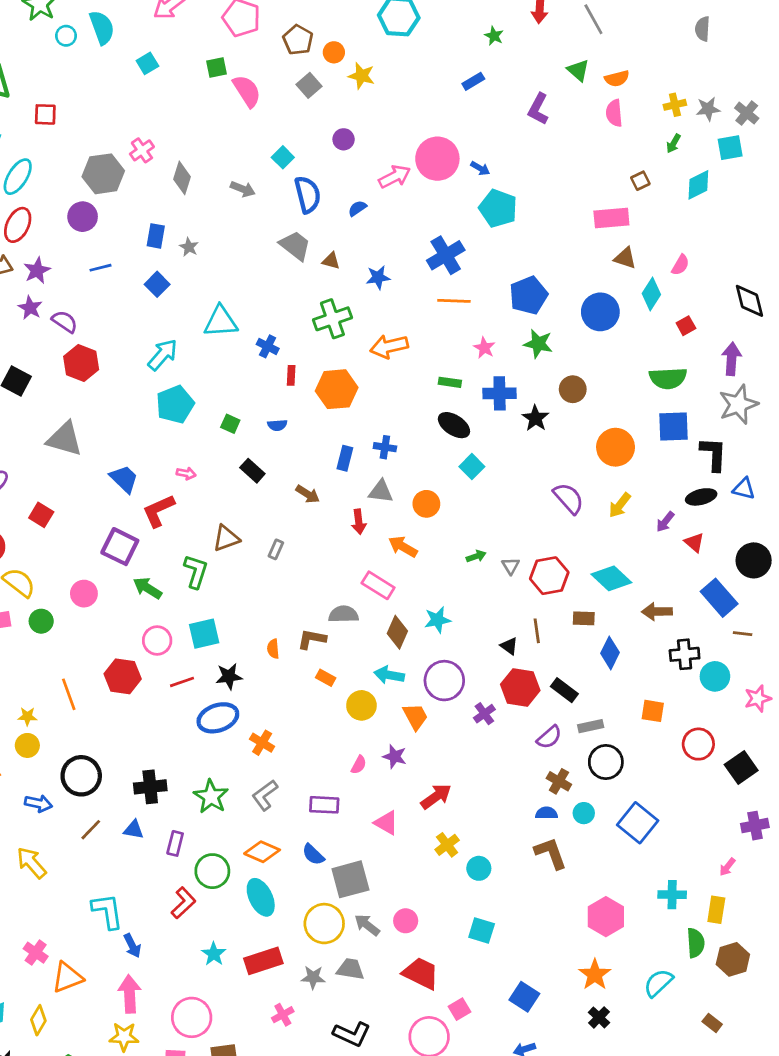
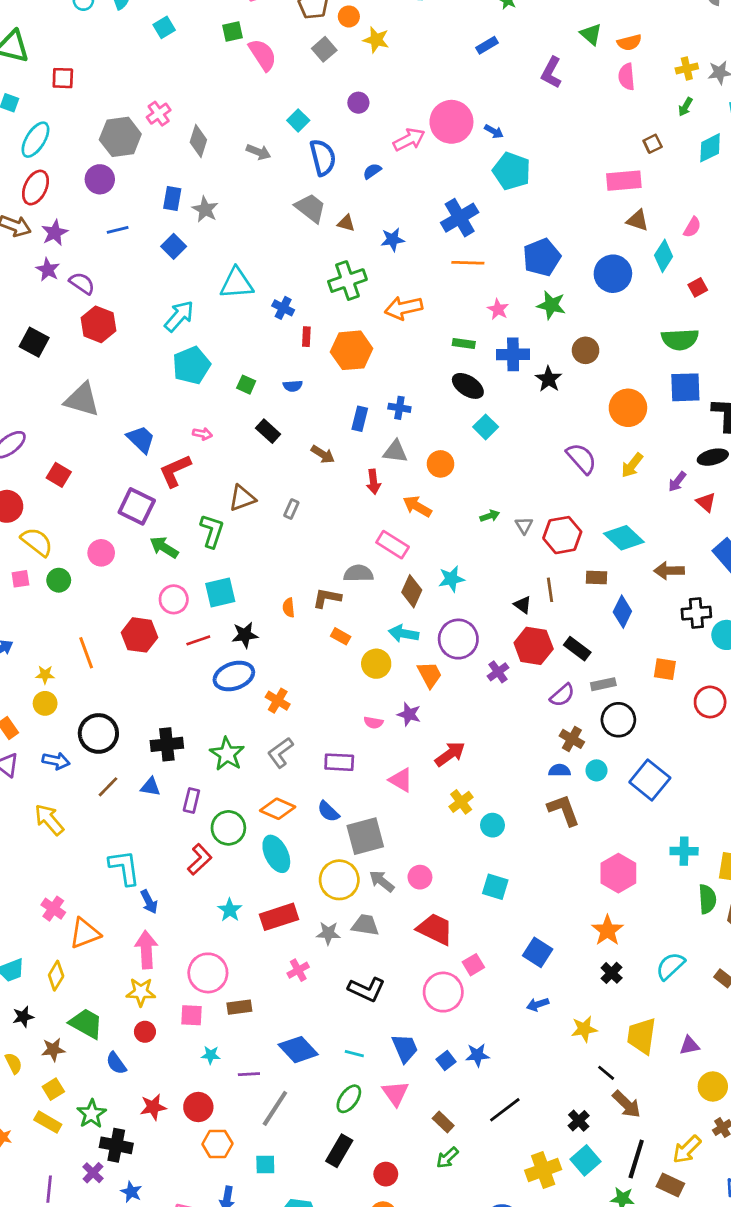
gray star: (189, 247) -> (205, 209), size x1.4
pink semicircle: (359, 765) -> (373, 723), turned 72
cyan semicircle: (658, 983) -> (670, 966), moved

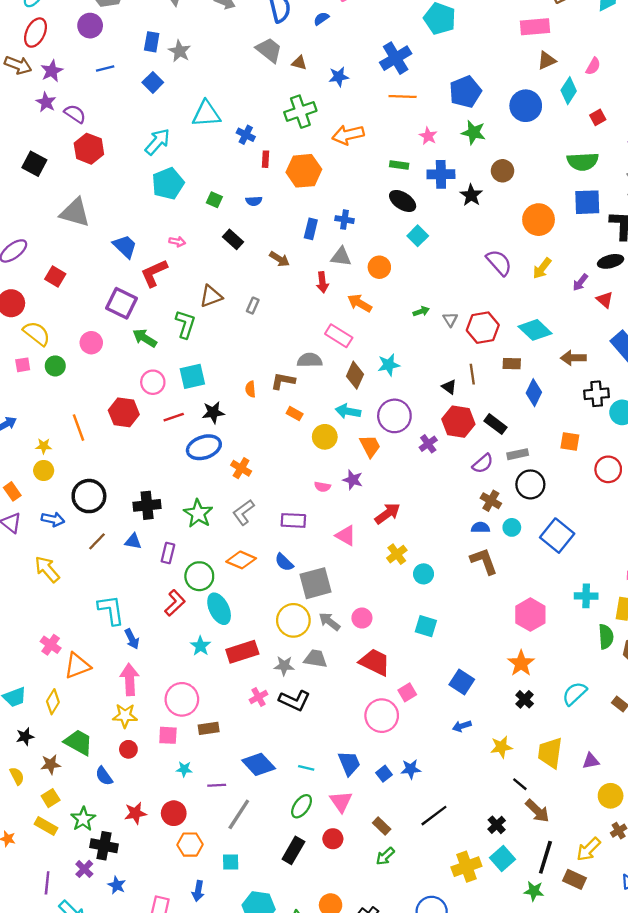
brown triangle: (638, 220) -> (547, 60), turned -42
cyan ellipse: (276, 854) -> (219, 609), moved
black L-shape: (367, 989) -> (295, 701), moved
red circle: (386, 1174) -> (333, 839), moved

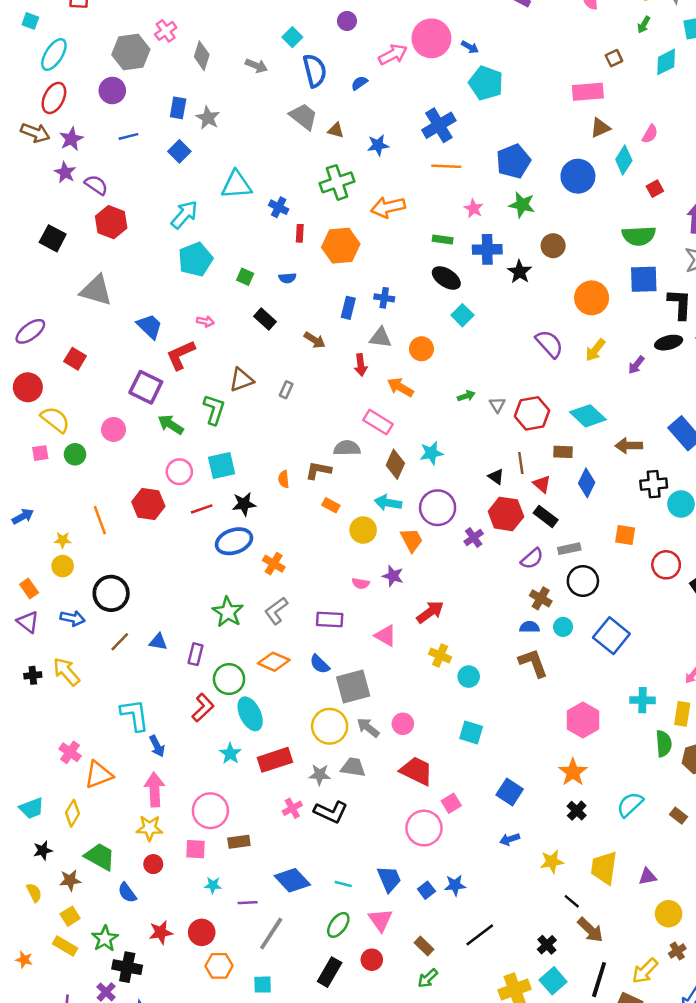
red triangle: (605, 300) -> (542, 484), moved
black cross: (147, 505) -> (33, 675), moved, size x0.6
yellow cross: (397, 554) -> (440, 655), turned -30

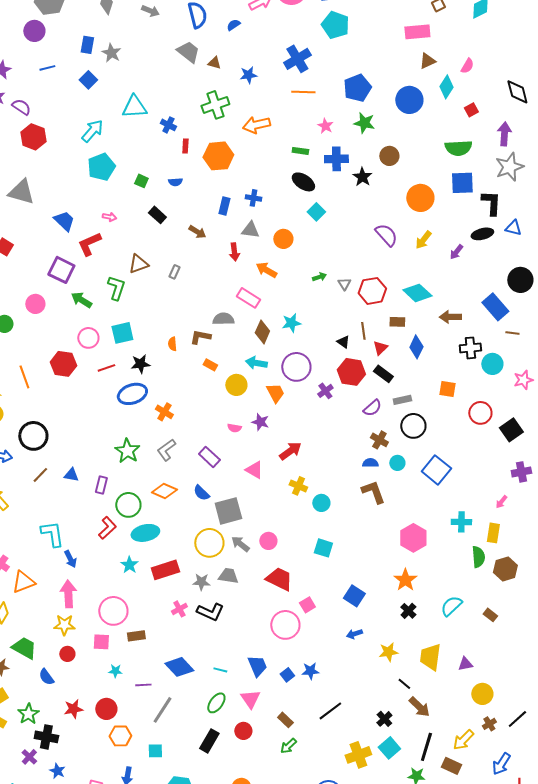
red triangle: (542, 484) -> (380, 348), turned 35
purple rectangle: (330, 619) -> (209, 457), turned 40
cyan ellipse: (250, 714) -> (145, 533), turned -76

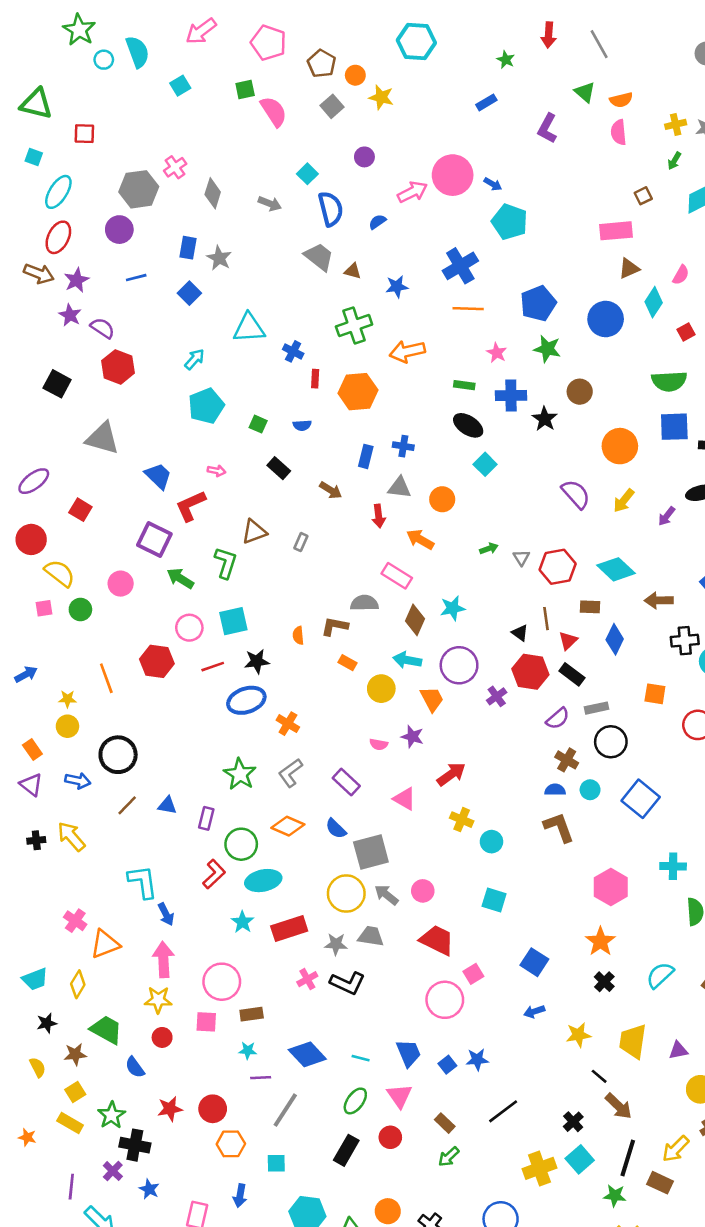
cyan arrow: (92, 131) -> (195, 359), size x0.7
cyan star: (115, 671) -> (248, 1050), moved

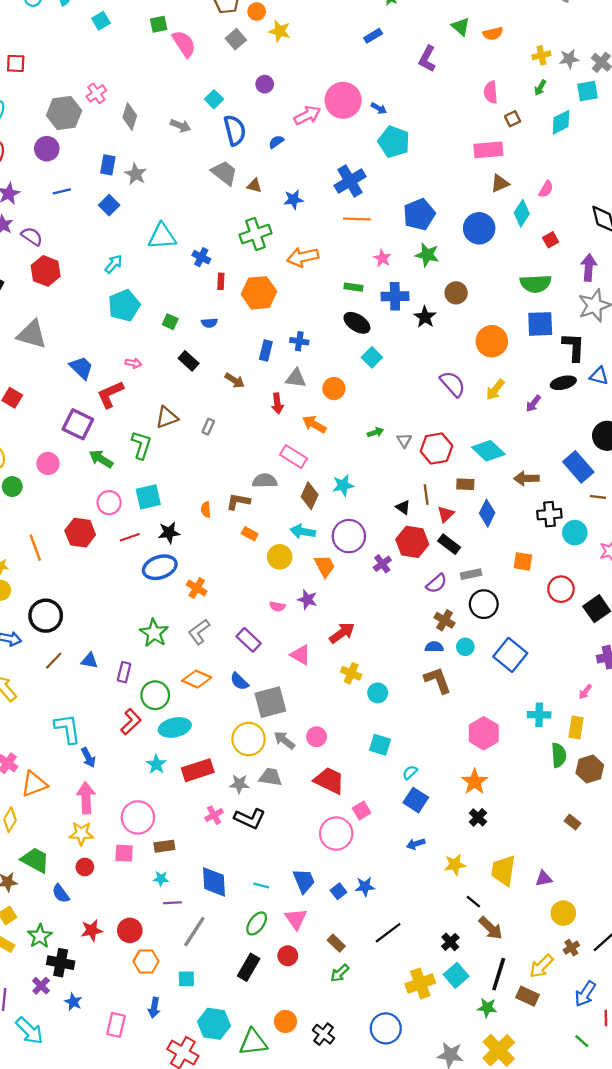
pink semicircle: (619, 132) -> (491, 92), moved
cyan semicircle: (660, 975) -> (410, 772), moved, size x0.6
blue diamond: (307, 1054) -> (214, 882), turned 40

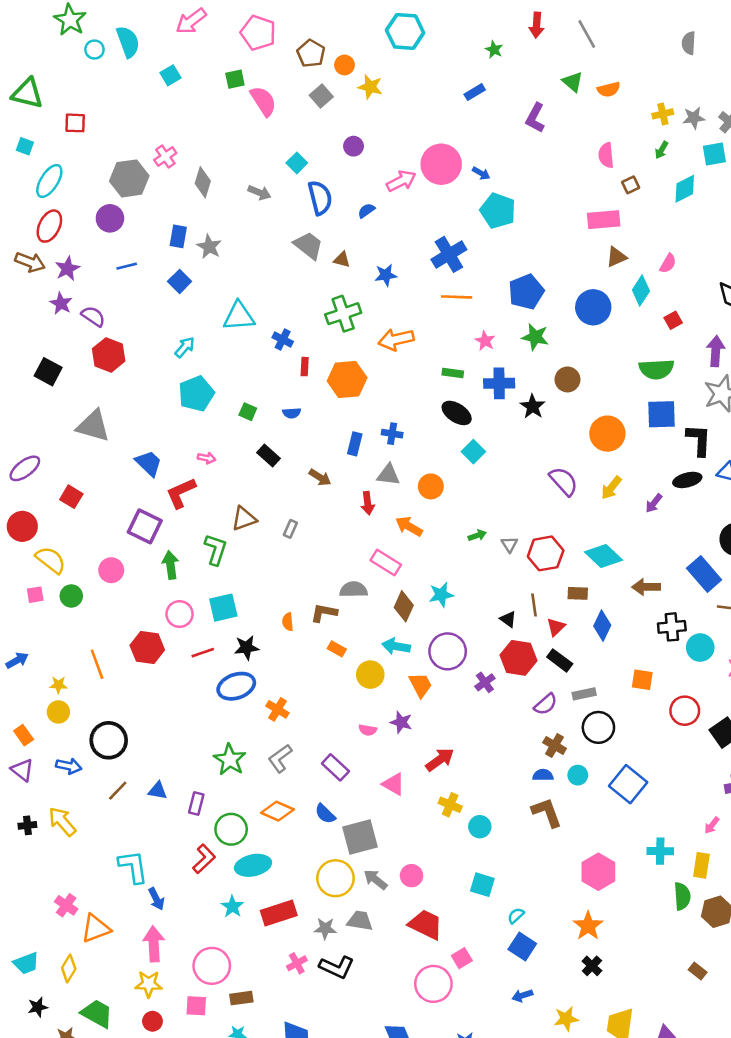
green arrow: (101, 459) -> (171, 565), turned 50

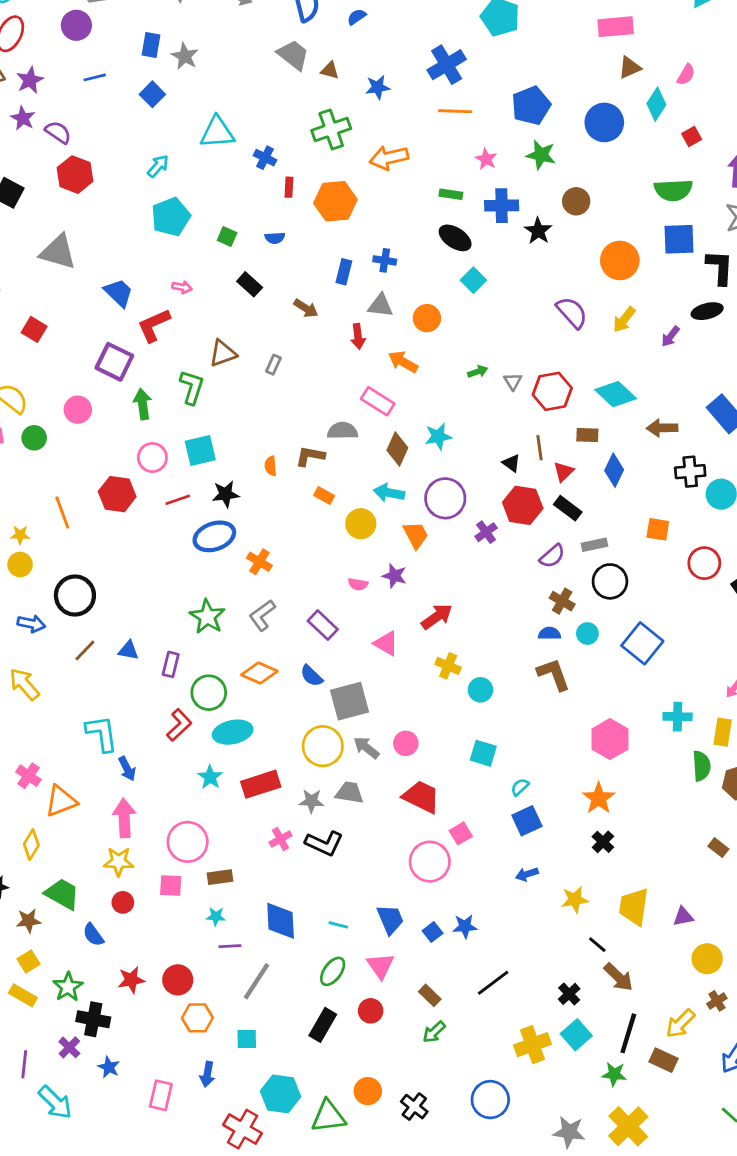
blue square: (522, 947) -> (527, 821), turned 32

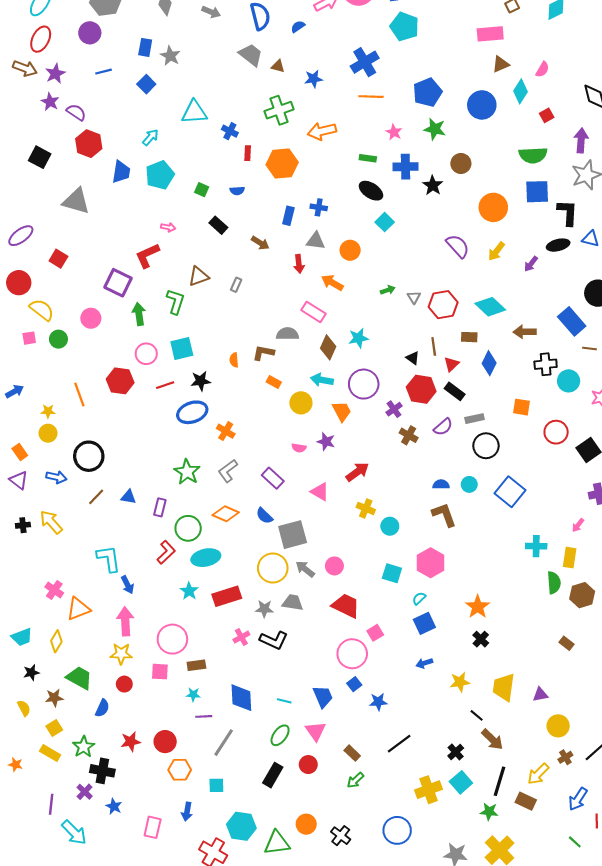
blue trapezoid: (119, 293) -> (121, 172), moved, turned 55
brown cross: (562, 601) -> (409, 435), moved
pink hexagon: (610, 739) -> (431, 563), moved
blue square: (433, 932) -> (354, 684), moved
blue semicircle: (93, 935) -> (102, 708), turned -120

